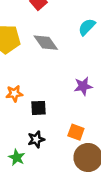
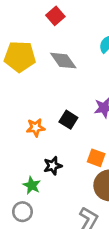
orange star: (14, 93) -> (36, 128), moved
black square: (38, 108) -> (68, 120), moved, turned 35

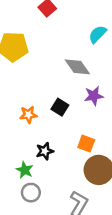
gray diamond: (63, 61) -> (77, 67), moved
gray circle: (22, 212) -> (31, 193), moved

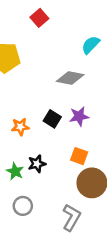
gray diamond: (77, 67) -> (70, 78), turned -44
purple star: (94, 96) -> (79, 116), moved
green star: (25, 170) -> (15, 171), moved

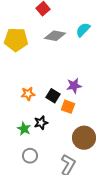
gray diamond: (70, 78) -> (55, 36), moved
black square: (52, 119) -> (53, 96), moved
orange square: (79, 156) -> (68, 107), moved

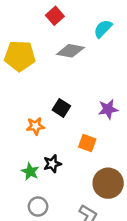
cyan semicircle: (83, 30) -> (103, 29), moved
purple star: (74, 86) -> (108, 109), moved
black square: (53, 96) -> (61, 108), moved

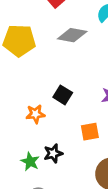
orange square: (87, 143) -> (90, 132), turned -30

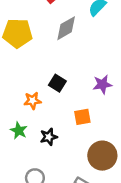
gray diamond: (72, 35) -> (66, 28), turned -40
green star: (30, 162) -> (19, 131), moved

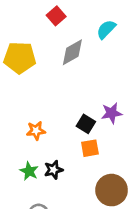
black square: (57, 83) -> (86, 124), moved
green star: (19, 131) -> (29, 171), moved

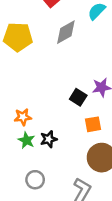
orange star: (36, 131) -> (23, 117), moved
orange square: (90, 148) -> (93, 124), moved

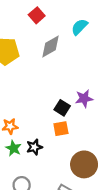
orange square: (93, 124) -> (61, 129), moved

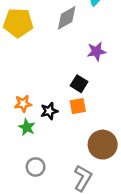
purple star: (84, 99) -> (96, 51), moved
black star: (34, 147) -> (49, 111), moved

